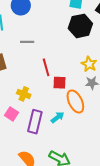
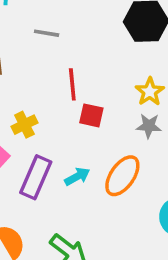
yellow cross: (24, 94) -> (24, 125), turned 32
orange ellipse: (75, 101) -> (122, 176), moved, turned 50

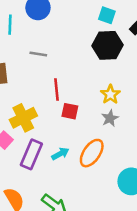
yellow cross: (24, 125) -> (23, 118), size x1.5
gray star: (149, 126) -> (110, 118), turned -30

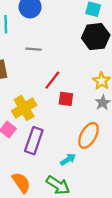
red line: (56, 90) -> (52, 80), turned 48
cyan arrow: (60, 154) -> (68, 159), moved

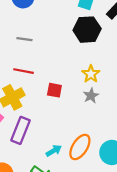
red line: (52, 80) -> (24, 71), moved, turned 60
orange ellipse: (88, 135) -> (80, 147), moved

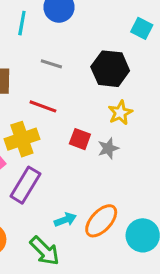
black hexagon: (87, 30) -> (110, 69), moved
yellow star: (91, 74) -> (120, 113), moved
gray star: (91, 96) -> (108, 148), moved

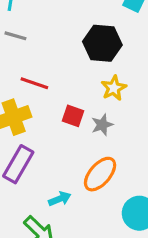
gray line: (51, 64) -> (15, 36), moved
orange ellipse: (101, 221) -> (100, 174), moved

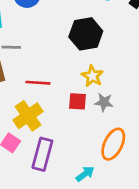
yellow star: (114, 88) -> (92, 76), moved
gray star: (102, 125) -> (104, 102), turned -30

